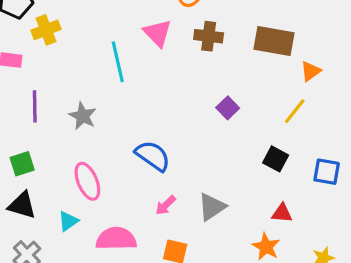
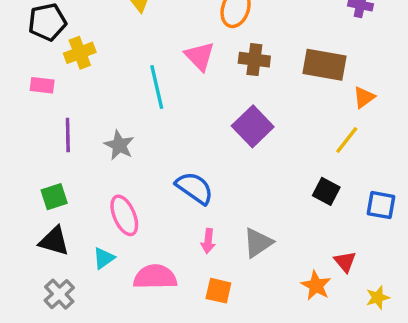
purple square: (228, 108) -> (253, 126), moved, size x1.6
pink arrow: (166, 205) -> (208, 241), turned -40
red triangle: (282, 213) -> (345, 262), moved, turned 45

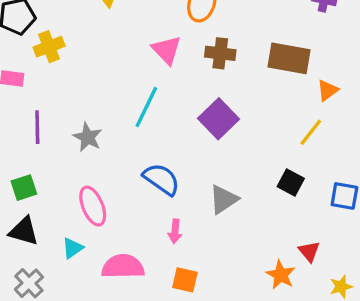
cyan line: (157, 87) -> (146, 107), moved, turned 39
gray triangle: (258, 243) -> (224, 199), moved

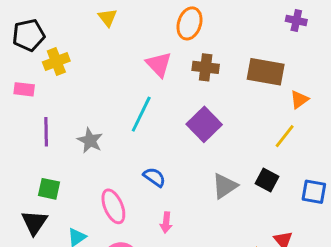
blue semicircle: (161, 179) -> (154, 177), size x0.7
green square: (24, 188) -> (49, 189), moved, turned 30
gray triangle: (224, 199) -> (225, 186), moved
pink ellipse: (93, 206) -> (113, 206), moved
black triangle: (24, 231) -> (34, 222), turned 48

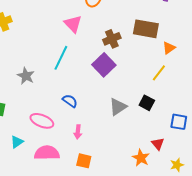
brown cross: (206, 67) -> (112, 39), moved, turned -30
blue square: (314, 192) -> (179, 122), moved
pink ellipse: (113, 206) -> (42, 121), turned -45

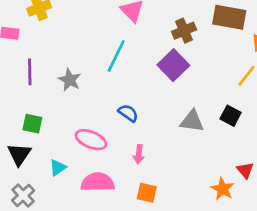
gray triangle: (118, 107) -> (192, 121), turned 42

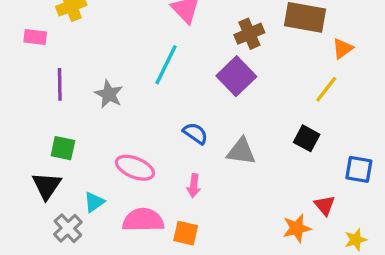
blue semicircle: (128, 113) -> (195, 133), moved
gray triangle: (192, 121) -> (241, 151), moved
orange star: (223, 189) -> (297, 228), turned 30
orange square: (147, 193) -> (186, 233), moved
gray cross: (23, 195) -> (68, 228), moved

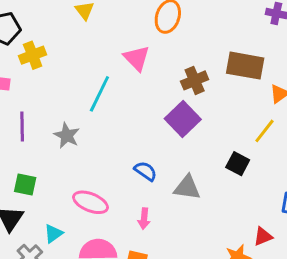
cyan line: (166, 65) -> (99, 94), moved
black square: (307, 138) -> (238, 164), moved
red triangle: (325, 205) -> (263, 236), turned 48

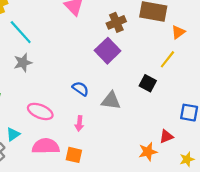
cyan line: (99, 94) -> (21, 32), moved, turned -68
gray star: (67, 135) -> (23, 63), turned 30

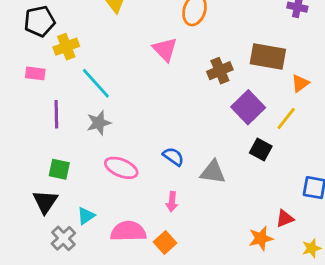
purple square: (108, 51) -> (248, 107), moved
pink ellipse: (40, 111) -> (121, 168), moved
orange square: (74, 155) -> (165, 243), turned 35

